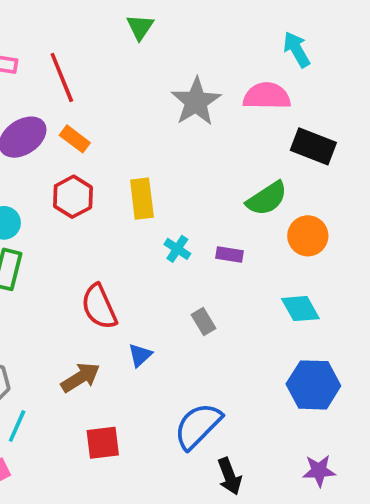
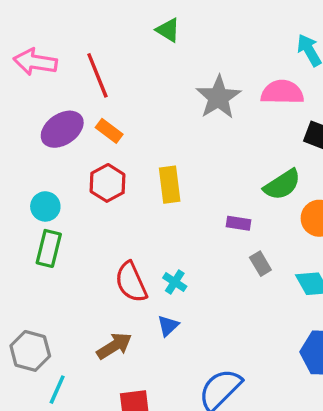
green triangle: (140, 27) -> (168, 30), turned -32
cyan cross: (177, 249) -> (175, 282), moved
purple rectangle: (230, 254) -> (239, 223), moved
gray rectangle: (203, 322) -> (260, 264), moved

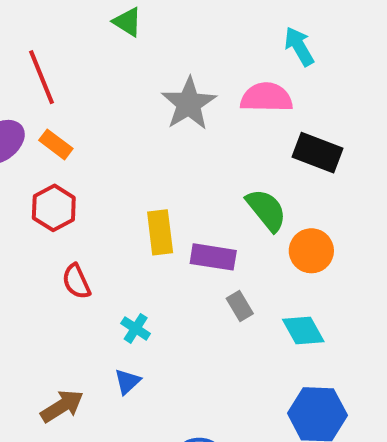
yellow rectangle: (170, 185) -> (160, 232), moved
green semicircle: (282, 185) -> (266, 210), turned -96
purple rectangle: (239, 223) -> (213, 257), size x1.5
red semicircle: (131, 282) -> (76, 281), moved, size x0.7

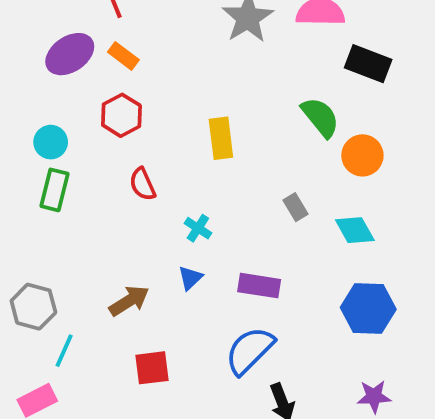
purple rectangle: (213, 257) -> (259, 286), moved

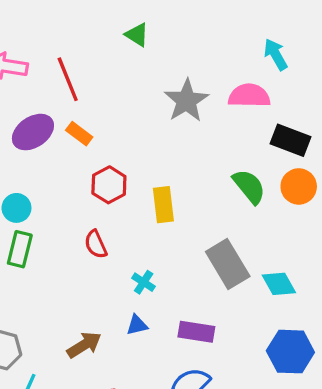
red hexagon: (121, 115) -> (109, 185), moved
orange circle: (362, 155) -> (299, 186), moved
gray rectangle: (296, 207) -> (228, 264), size x2.0
blue triangle: (190, 278) -> (137, 325), turned 30

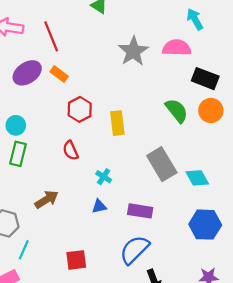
brown arrow: (84, 345) -> (47, 200), moved

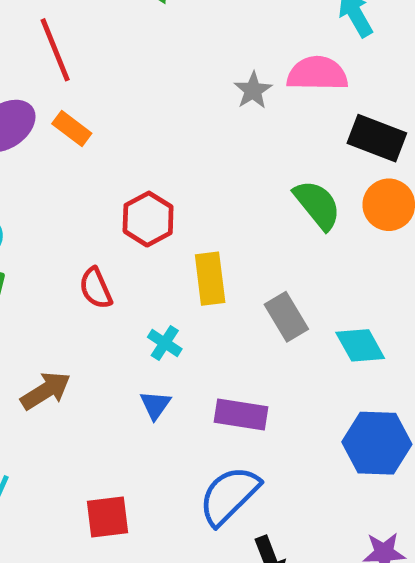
gray star: (133, 51) -> (253, 90), moved, size x0.6
red hexagon: (80, 109) -> (148, 219), moved
yellow rectangle: (117, 123) -> (210, 279), moved
gray rectangle: (162, 164) -> (286, 317), size x0.7
blue triangle: (99, 206) -> (155, 405), turned -42

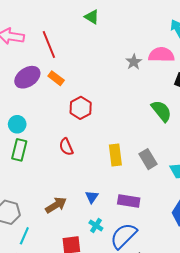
red hexagon: (148, 219) -> (81, 108), moved
yellow rectangle: (210, 279) -> (115, 155), moved
cyan cross: (165, 343) -> (96, 226), moved
brown arrow: (46, 391) -> (56, 205), moved

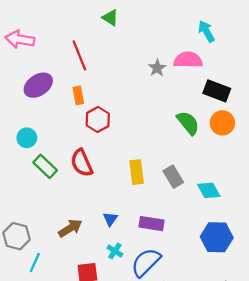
red line: (49, 44) -> (79, 55), moved
orange rectangle: (56, 78) -> (78, 95), moved, turned 42
red semicircle: (66, 147) -> (82, 163), size x1.4
green rectangle: (19, 150) -> (45, 166), moved, turned -60

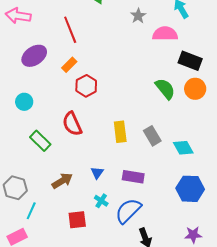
gray star: (157, 68) -> (138, 16), moved
orange rectangle: (78, 95) -> (69, 65), turned 56
green rectangle: (45, 166) -> (40, 141), moved

